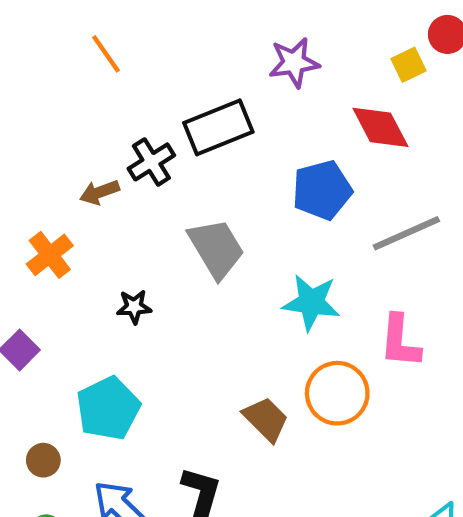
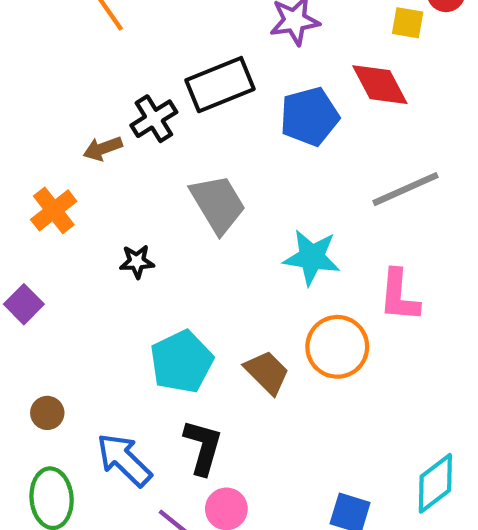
yellow square: (409, 65) -> (408, 23), turned 36
blue pentagon: (322, 190) -> (310, 117), moved
cyan pentagon: (108, 408) -> (182, 362), moved

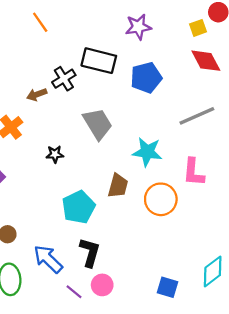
yellow square: (408, 23) -> (198, 28), turned -30
black rectangle: (220, 85) -> (99, 61), turned 36
red diamond: (380, 85) -> (206, 61), moved
brown trapezoid: (267, 372) -> (118, 186), moved, turned 60

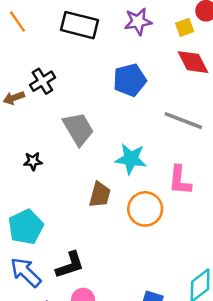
purple star: (138, 27) -> (138, 21), moved
black rectangle: (99, 61) -> (79, 25), moved
gray line: (197, 116) -> (183, 121), turned 45
cyan pentagon: (78, 207) -> (26, 227), moved
black L-shape: (90, 252) -> (70, 265), turned 56

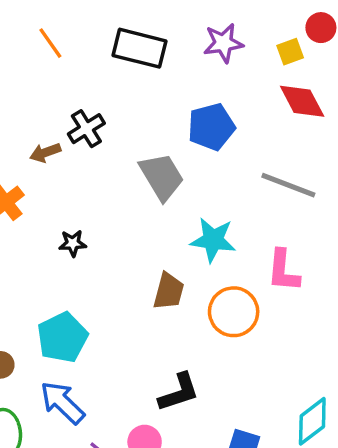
gray trapezoid: (78, 129) -> (162, 177), moved
black L-shape: (70, 265) -> (179, 392), moved

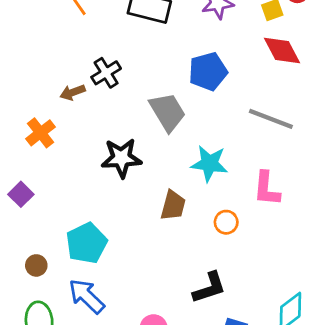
black star: (73, 243) -> (121, 158), moved, size x1.8
orange circle: (234, 312) -> (226, 222), size x0.6
black L-shape: (179, 392) -> (209, 288), moved

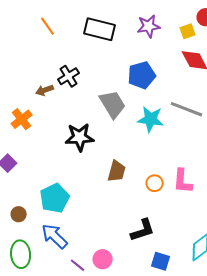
cyan star: (209, 164) -> (151, 119), moved
pink L-shape: (267, 189) -> (183, 181), moved

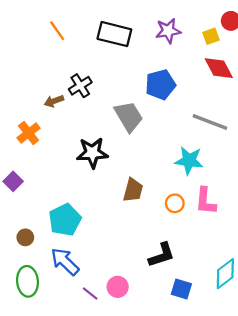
cyan star: (151, 119) -> (189, 160), moved

